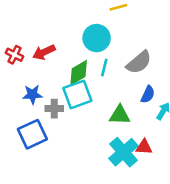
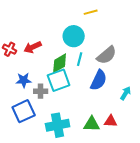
blue semicircle: (148, 94) -> (99, 80), moved, size x1.5
green triangle: (120, 115) -> (92, 124), moved
cyan cross: (123, 152) -> (58, 125), moved, turned 30

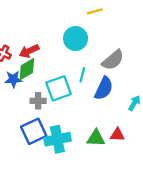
cyan line: (80, 59) -> (82, 75), moved
green diamond: (60, 63) -> (27, 69), moved
blue star: (24, 80) -> (13, 79), moved
blue square: (24, 111) -> (34, 131), moved

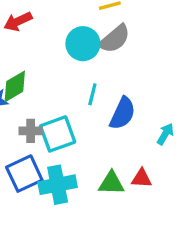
red arrow: (29, 51) -> (18, 21), moved
gray semicircle: (113, 60) -> (115, 39), moved
cyan square: (59, 88) -> (58, 134), moved

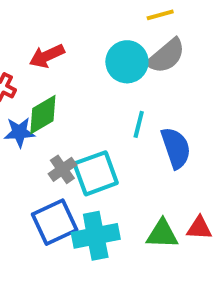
red arrow: (18, 21) -> (47, 56), moved
blue semicircle: (123, 113) -> (176, 148), turned -44
gray cross: (31, 131) -> (62, 169), turned -35

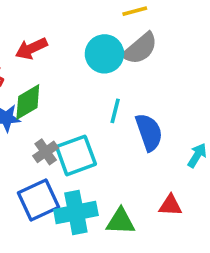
green triangle: (162, 234) -> (120, 221), moved

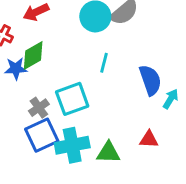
blue semicircle: (149, 132) -> (150, 80), moved
gray cross: (46, 152) -> (39, 108), moved

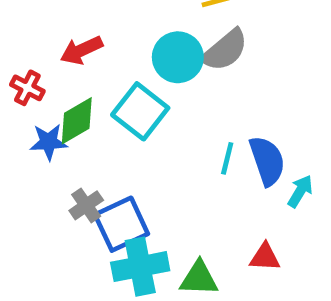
cyan line: (104, 63) -> (227, 158), moved
cyan square: (72, 99) -> (140, 111), moved, turned -32
blue square: (42, 135) -> (121, 224), moved

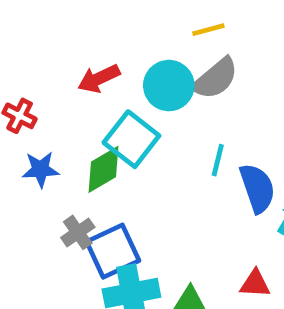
red arrow: (81, 50) -> (99, 79), moved
green diamond: (77, 121) -> (103, 169), moved
cyan line: (227, 158) -> (218, 160), moved

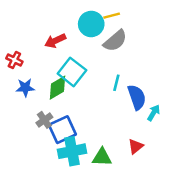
cyan circle: (169, 86) -> (91, 24), moved
red triangle: (255, 284) -> (136, 146), turned -42

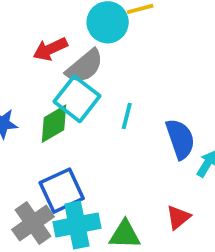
gray semicircle: (115, 41) -> (85, 66), moved
cyan line: (116, 83) -> (127, 116), moved
gray cross: (44, 120) -> (33, 223), moved, size x1.5

